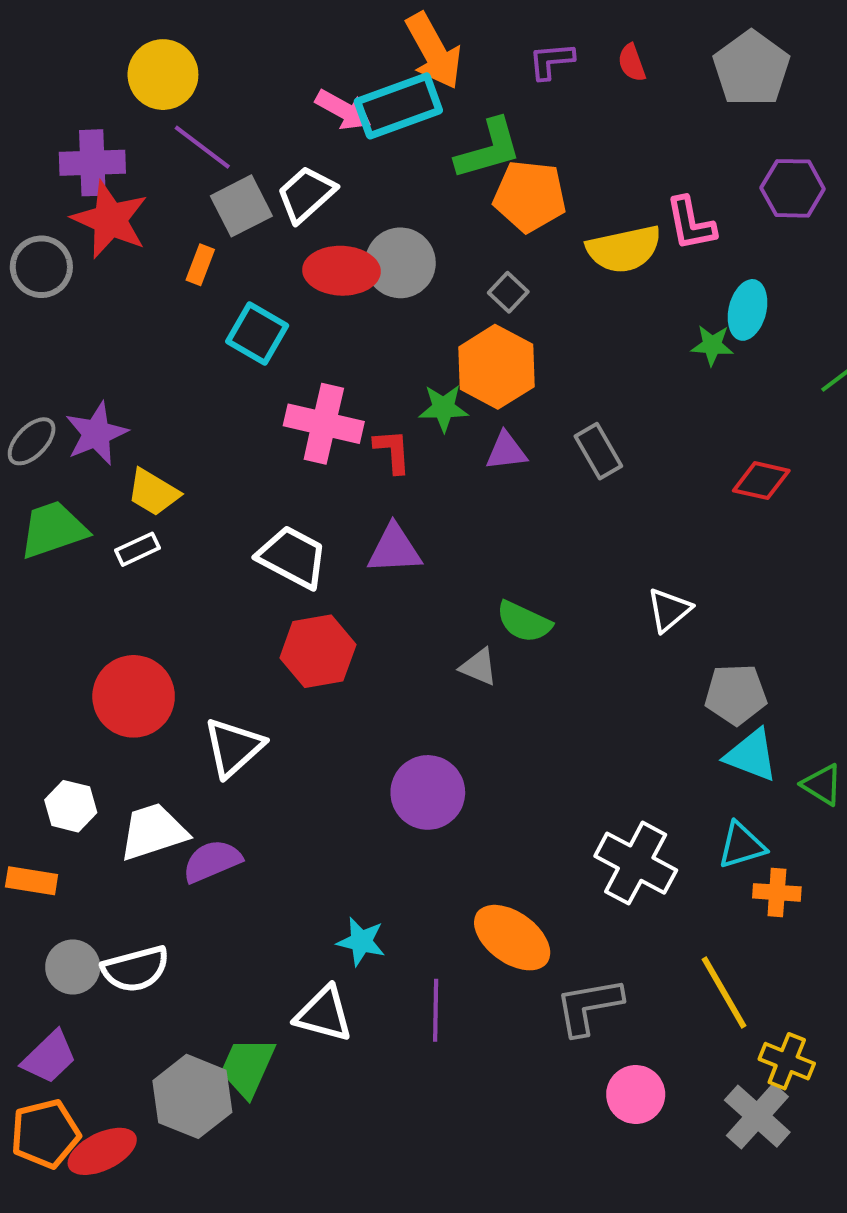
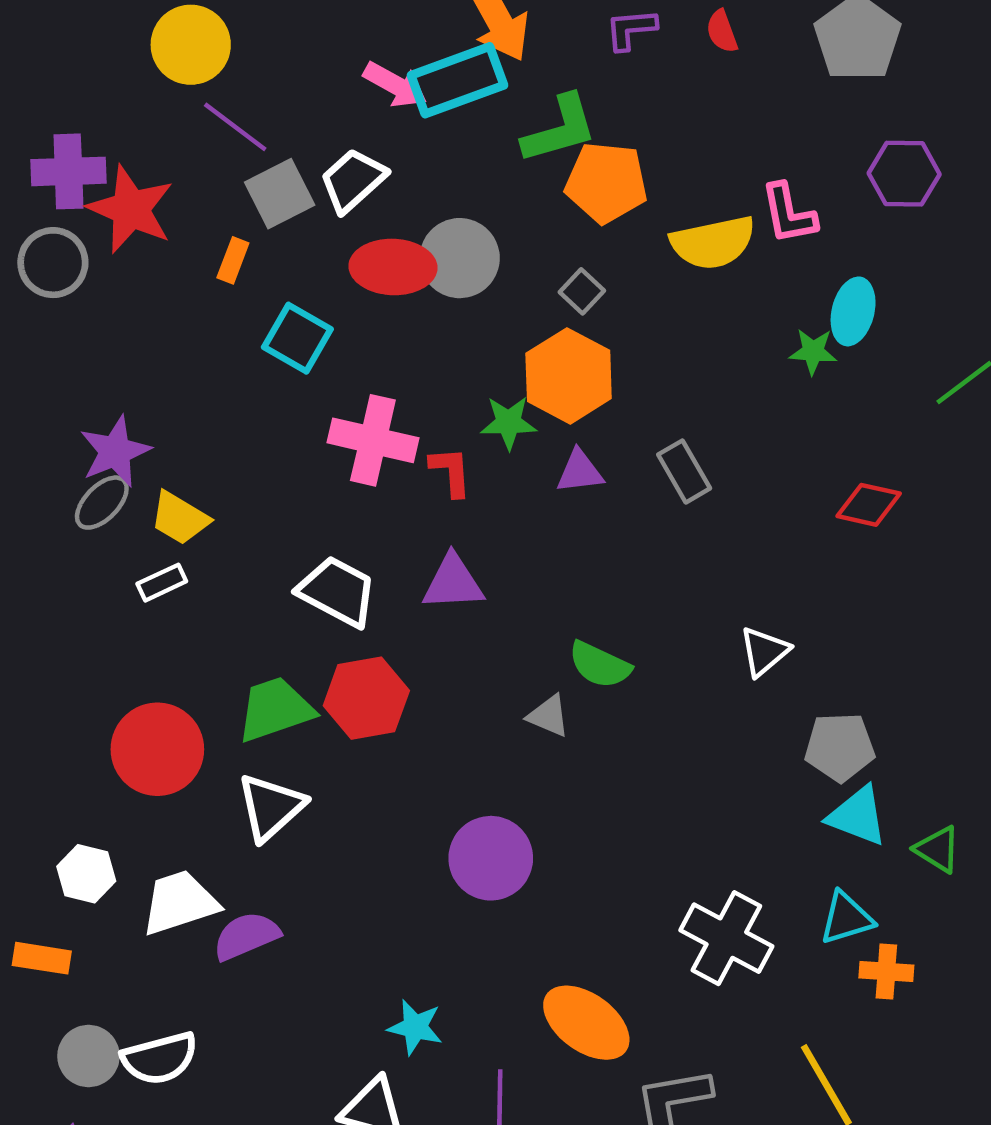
purple cross: (92, 163) -> (68, 171), moved
gray ellipse: (32, 441) -> (102, 503), moved
green trapezoid: (53, 530) -> (275, 709), moved

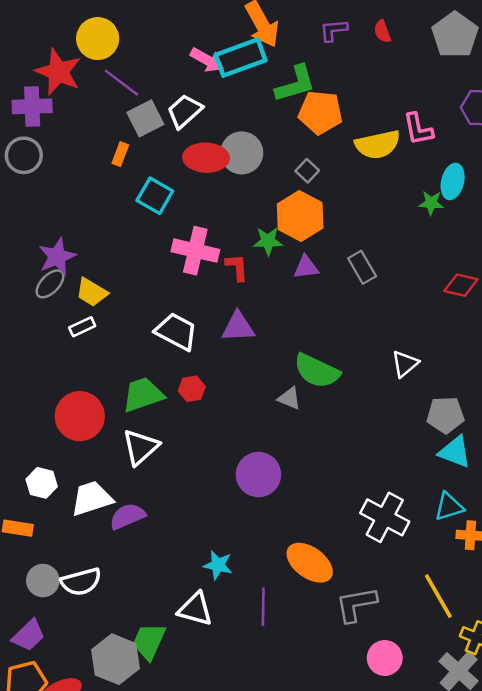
red star: (131, 209) -> (58, 72), moved
green semicircle: (600, 665) -> (317, 371), size x1.4
red hexagon: (366, 698) -> (192, 389), size x0.6

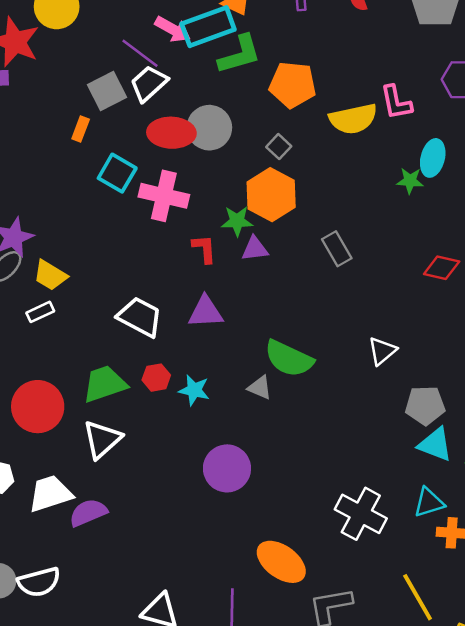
purple line: (121, 83) -> (140, 53), moved
green L-shape: (295, 84) -> (240, 54), moved
pink cross: (195, 251) -> (164, 196), moved
purple triangle: (306, 267) -> (255, 249), moved
cyan star: (218, 565) -> (194, 390), moved

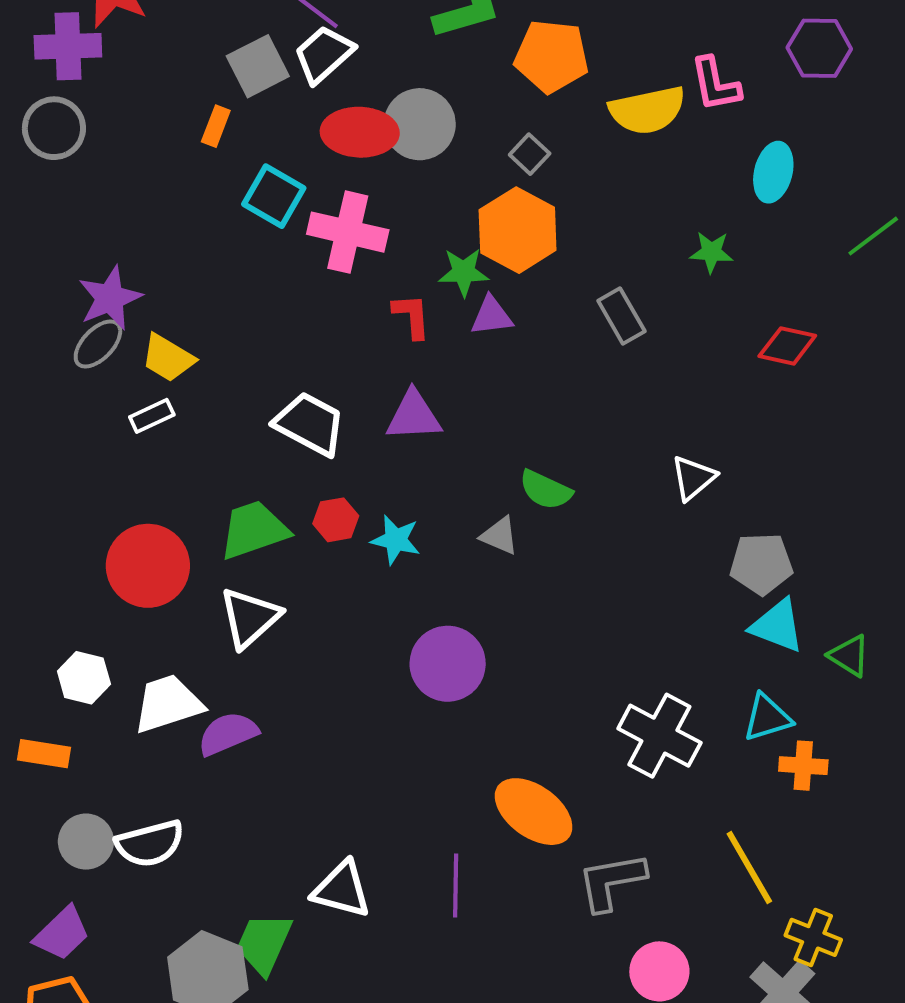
green star: (410, 181) -> (711, 252), moved
green semicircle: (289, 359) -> (546, 490), size x0.7

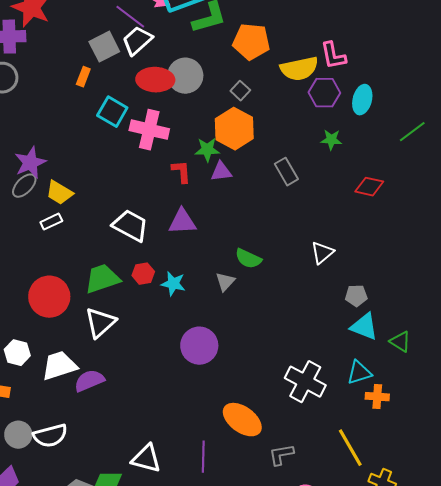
purple hexagon: (819, 48) -> (324, 93), moved
gray triangle: (500, 536) -> (225, 282), turned 50
gray pentagon: (761, 564) -> (356, 296), size x0.7
gray L-shape: (611, 881) -> (281, 455), size x0.7

